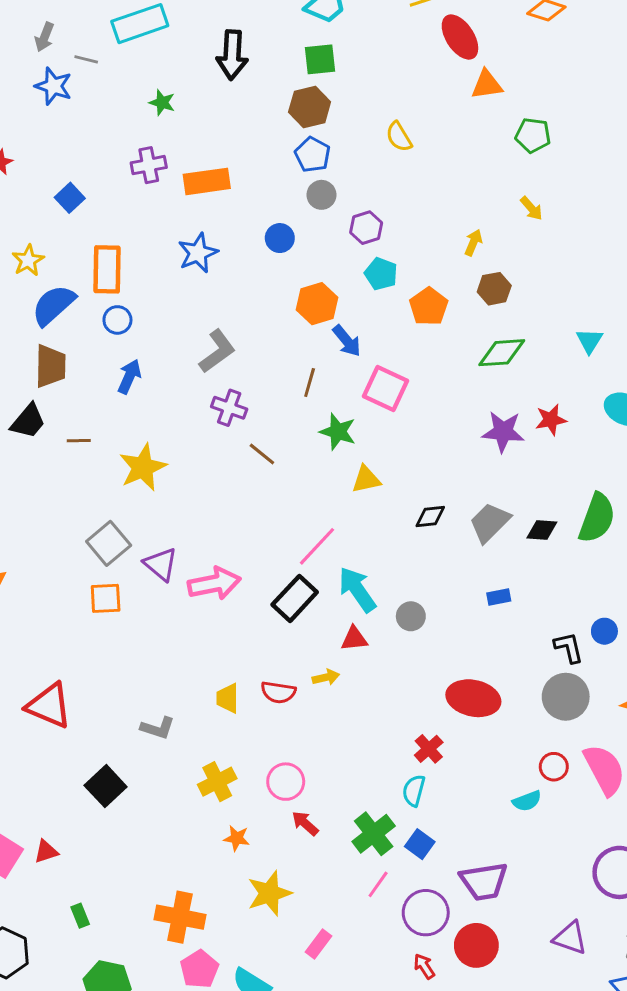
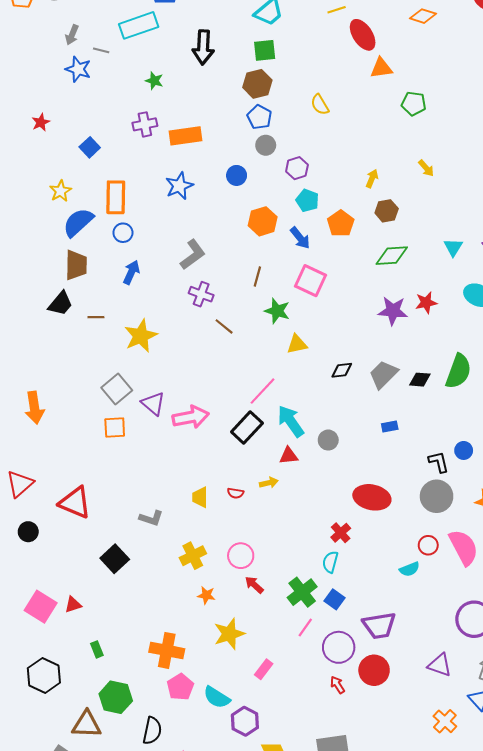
yellow arrow: (531, 208) -> (426, 168), moved
blue arrow: (347, 341) -> (300, 238), moved
red semicircle: (278, 692) -> (235, 493), size x0.7

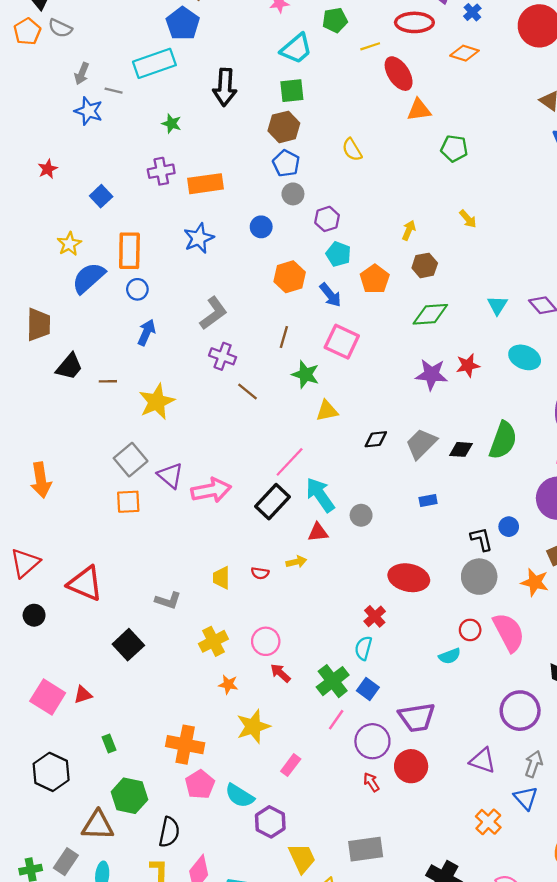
brown trapezoid: (76, 265) -> (39, 325), moved

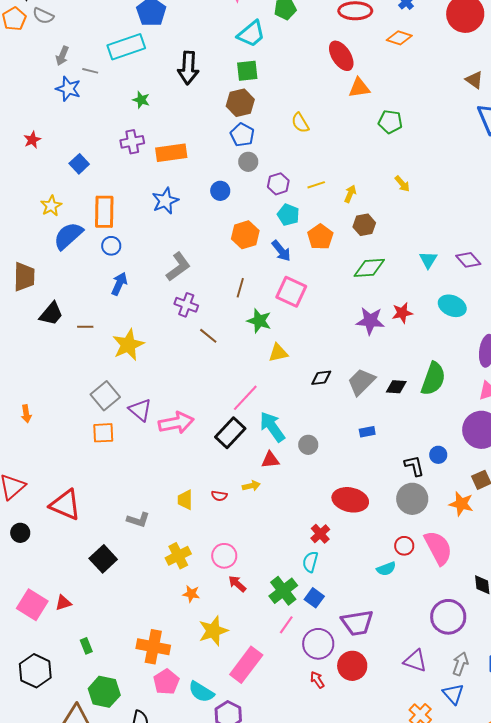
yellow line: (370, 46) -> (316, 185), moved
orange arrow: (41, 480) -> (26, 414), size x0.6
pink rectangle: (291, 765) -> (246, 665), size x1.8

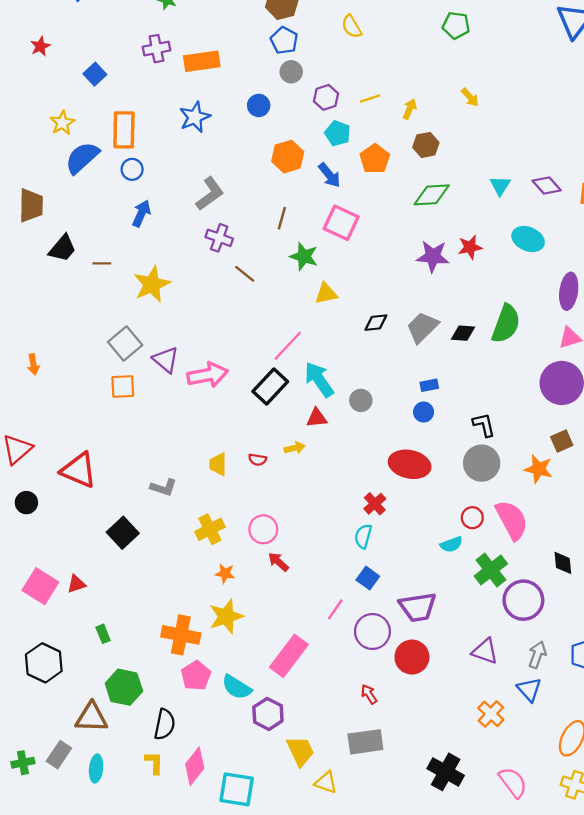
blue circle: (438, 455) -> (424, 412), moved
green cross: (283, 591) -> (491, 570), moved
yellow star: (213, 631) -> (226, 616), moved
red arrow: (317, 680) -> (369, 694), moved

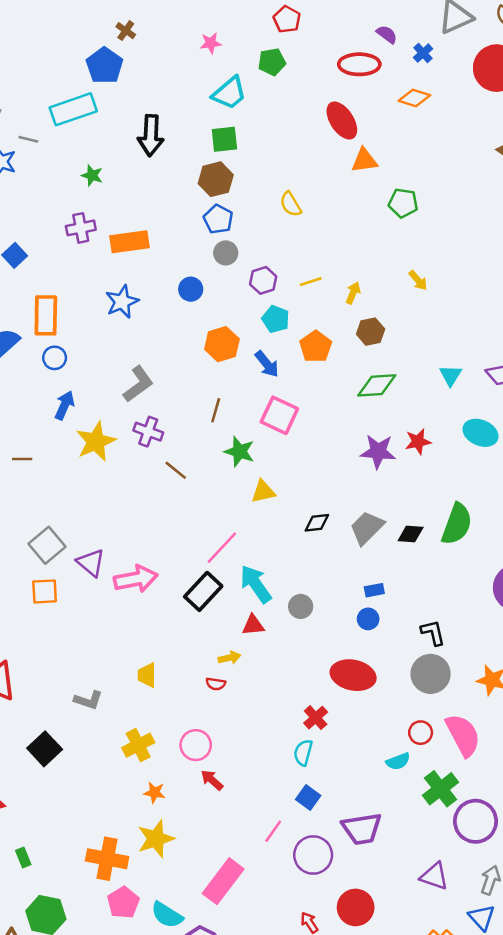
yellow star: (152, 284) -> (96, 442), moved
red semicircle: (257, 460) -> (216, 684), moved
red circle: (412, 657) -> (356, 907), moved

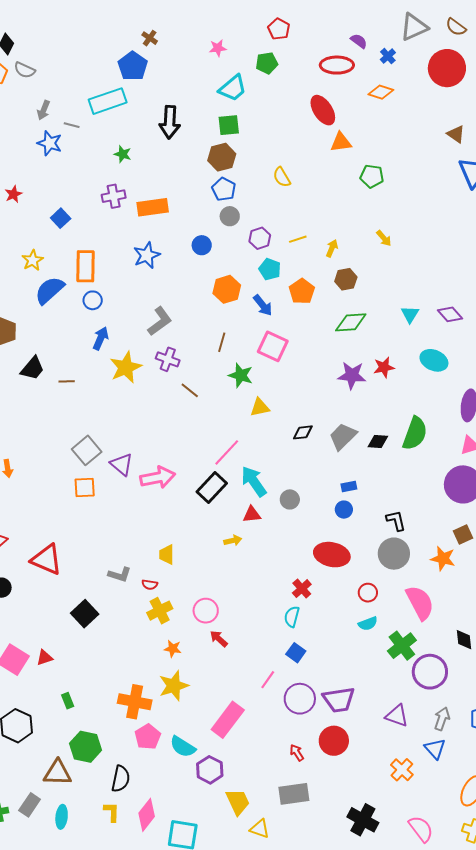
red semicircle: (216, 684) -> (150, 585), moved
red circle: (421, 733) -> (368, 593), moved
purple trapezoid: (362, 829) -> (339, 700), moved

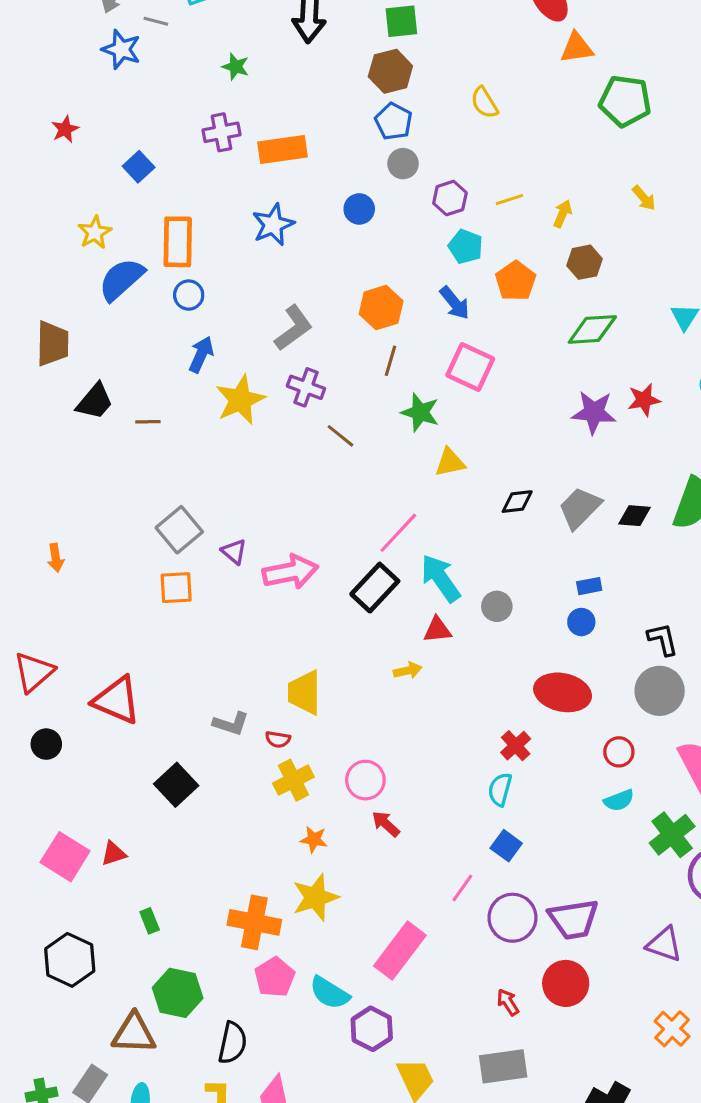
green pentagon: (372, 176) -> (625, 101), size x1.4
orange hexagon: (227, 289) -> (381, 308), moved
purple triangle: (122, 464) -> (234, 552), size x0.7
yellow trapezoid: (167, 555) -> (304, 692), size x1.4

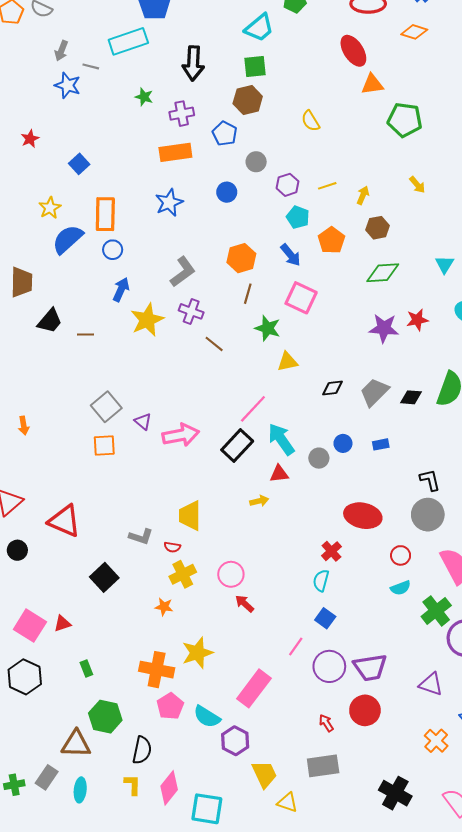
blue pentagon: (394, 121) -> (225, 133), moved
purple cross: (222, 132) -> (182, 114), moved
blue circle: (581, 622) -> (343, 443), moved
orange star: (314, 839) -> (164, 607), moved
black hexagon: (70, 960) -> (25, 677), moved

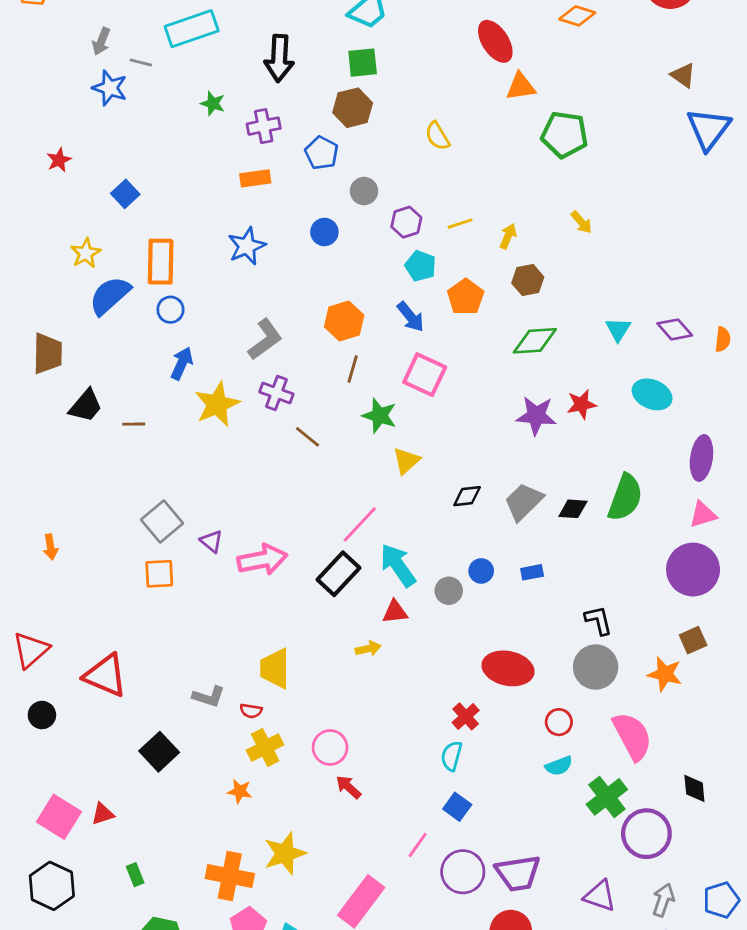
orange rectangle: (175, 152) -> (255, 178), size x0.7
yellow triangle: (287, 362) -> (406, 461), turned -30

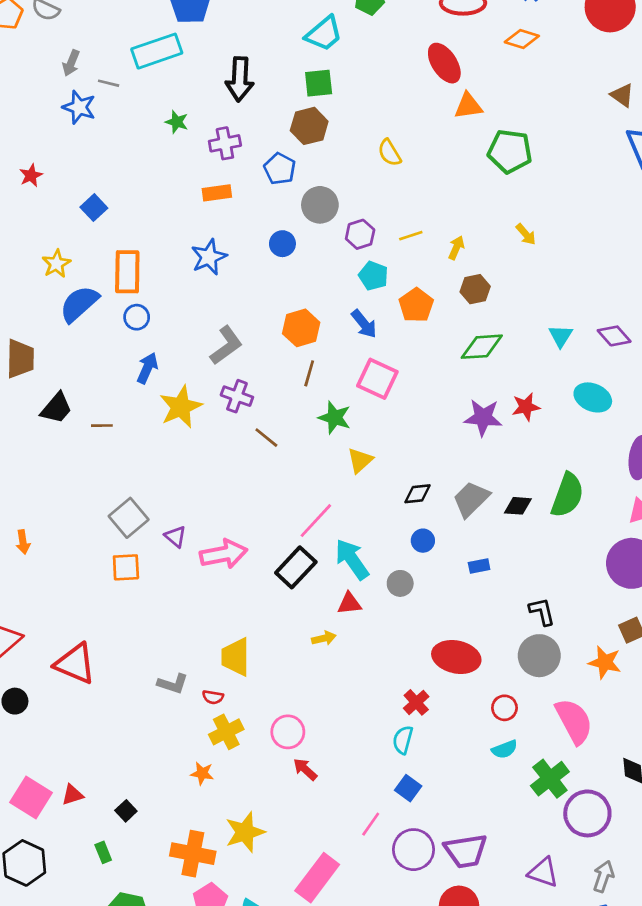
gray circle: (364, 191) -> (320, 205), size x1.4
blue circle: (481, 571) -> (423, 541), moved
black square: (159, 752) -> (126, 811), moved, size x0.6

